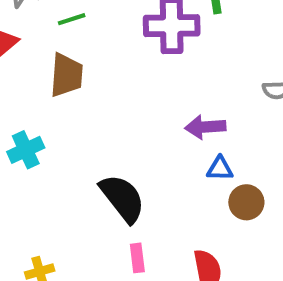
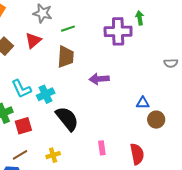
purple arrow: (205, 127) -> (99, 79), moved
black semicircle: (122, 198) -> (67, 119), moved

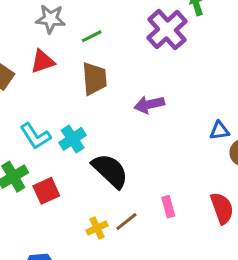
purple cross: (118, 31) -> (167, 30), turned -32
red triangle: (33, 40) -> (43, 62), turned 30
brown line: (20, 155) -> (126, 221), moved

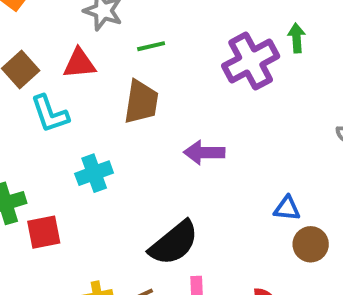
cyan L-shape: (35, 136) -> (50, 114), moved
black semicircle: (110, 171) -> (174, 243), moved, turned 84

